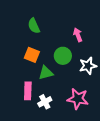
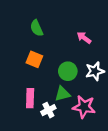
pink arrow: (78, 35) -> (84, 38), turned -32
green circle: (63, 56) -> (68, 71), moved
green triangle: (46, 73) -> (62, 94), moved

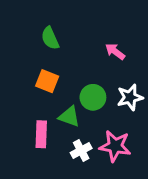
green triangle: (62, 94) -> (69, 117), moved, turned 35
white cross: (48, 110) -> (81, 151), moved

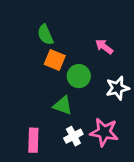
orange square: (47, 81) -> (55, 60), moved
green circle: (93, 97) -> (79, 76), moved
pink rectangle: (41, 134) -> (33, 140), moved

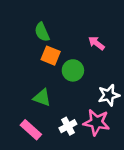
white star: (117, 88) -> (109, 95), moved
green triangle: (63, 105) -> (42, 98), moved
pink rectangle: (33, 140) -> (31, 130), turned -50

